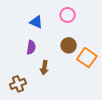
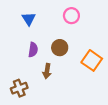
blue triangle: (36, 22) -> (29, 19), moved, turned 32
brown circle: (69, 45) -> (60, 48), moved

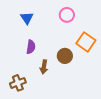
brown circle: (60, 48) -> (65, 56), moved
orange square: (92, 60) -> (86, 42), moved

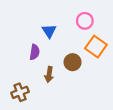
pink circle: (67, 15) -> (85, 21), moved
blue triangle: (27, 18) -> (49, 31), moved

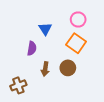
orange square: (96, 47) -> (76, 43), moved
brown circle: (73, 62) -> (68, 68), moved

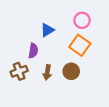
blue triangle: (45, 29) -> (47, 30), turned 32
brown cross: (18, 85) -> (19, 71), moved

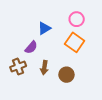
purple semicircle: (33, 51) -> (31, 47), turned 32
brown circle: (71, 71) -> (66, 75), moved

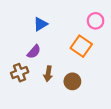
pink circle: (77, 19) -> (96, 21), moved
blue triangle: (44, 28) -> (40, 24), moved

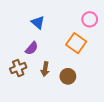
blue triangle: (40, 24) -> (38, 22), turned -48

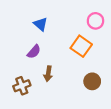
brown cross: (18, 68) -> (22, 86), moved
brown circle: (68, 76) -> (92, 81), moved

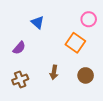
purple semicircle: (34, 52) -> (19, 48), moved
brown arrow: (48, 74) -> (54, 72), moved

